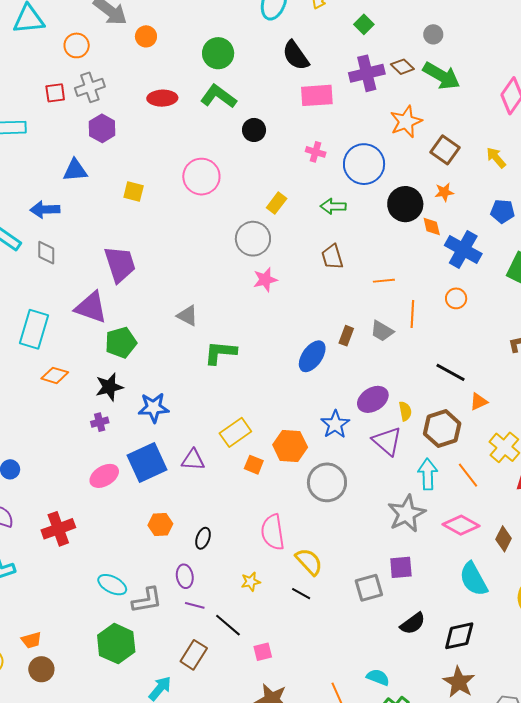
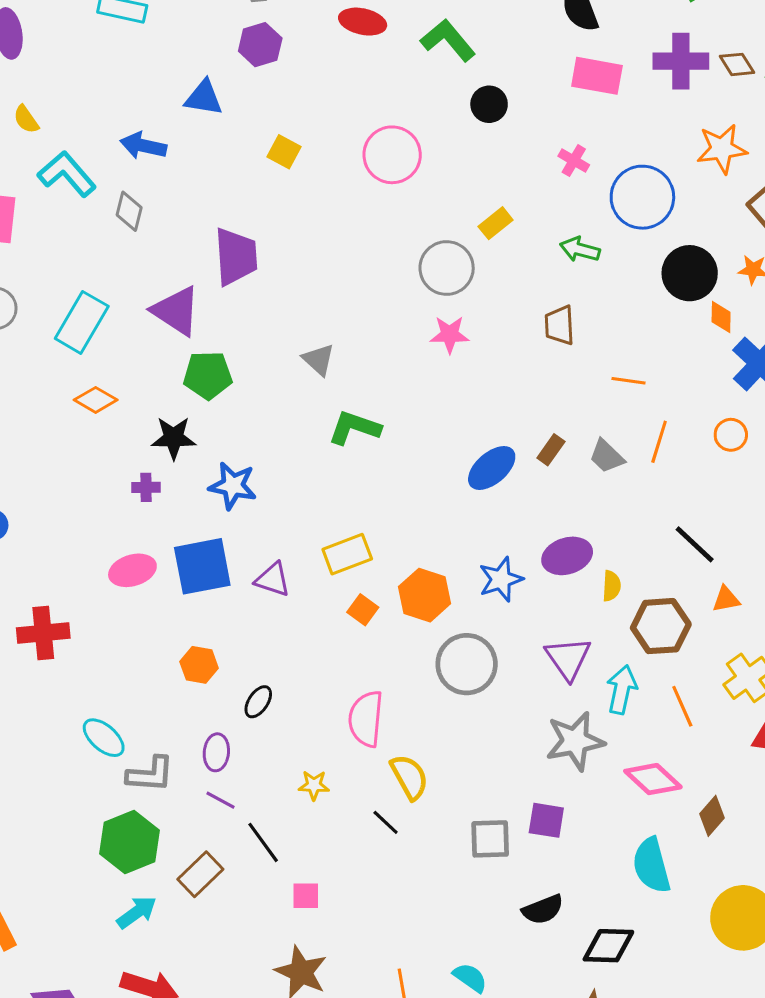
purple triangle: (387, 441) -> (568, 658), moved
green hexagon: (116, 644) -> (130, 842), moved

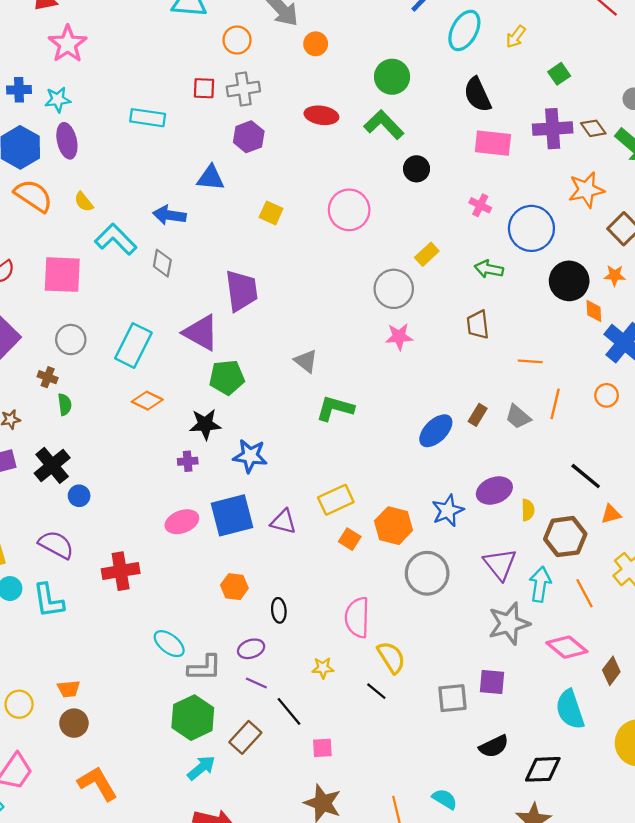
black ellipse: (258, 702) -> (279, 610), turned -35
purple ellipse: (216, 752) -> (251, 649), turned 70

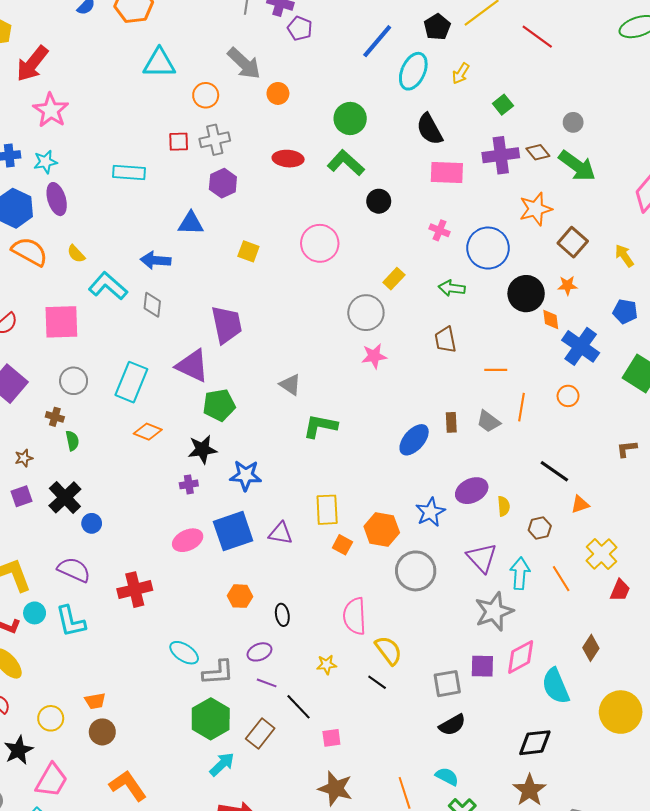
brown rectangle: (478, 415) -> (451, 422), turned -30
yellow rectangle: (336, 500) -> (327, 510), turned -64
brown hexagon: (565, 537) -> (540, 528), size x0.6
pink diamond: (567, 647) -> (521, 657), moved, turned -63
black semicircle: (494, 746) -> (452, 725), moved

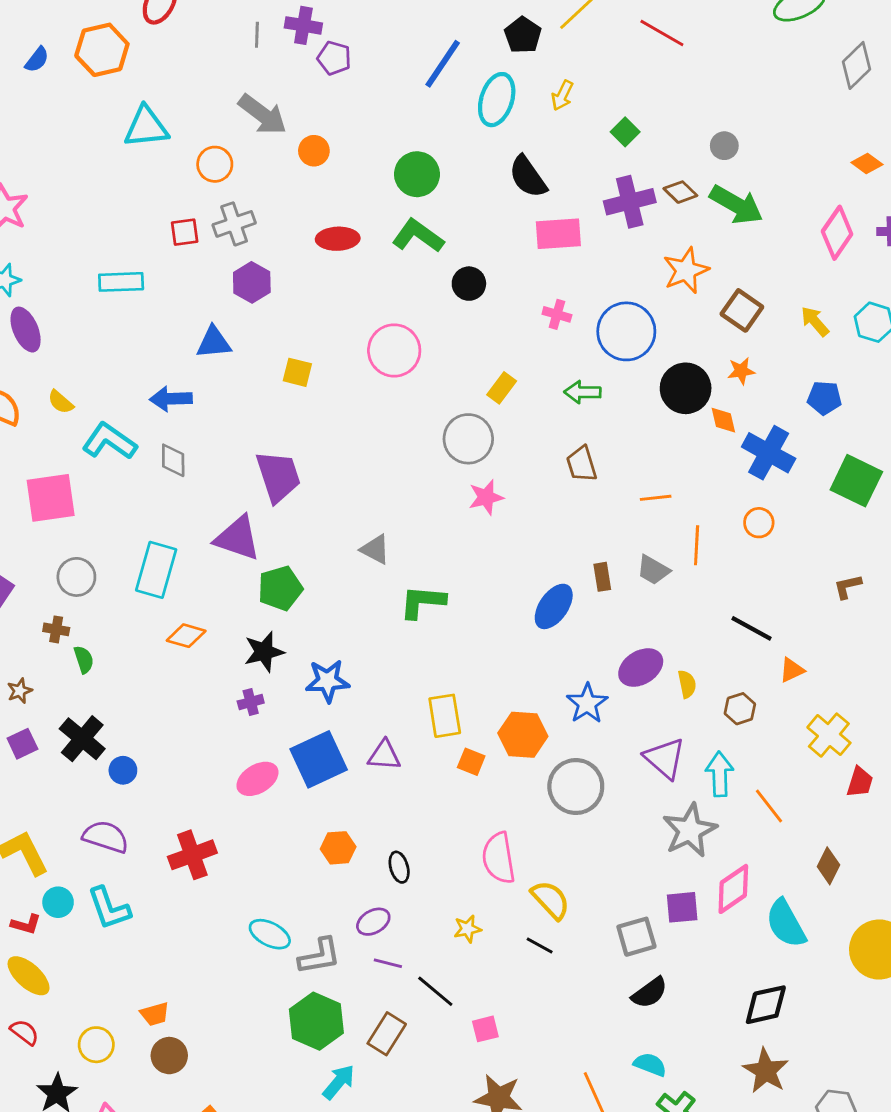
orange line: (561, 579) -> (769, 806), moved

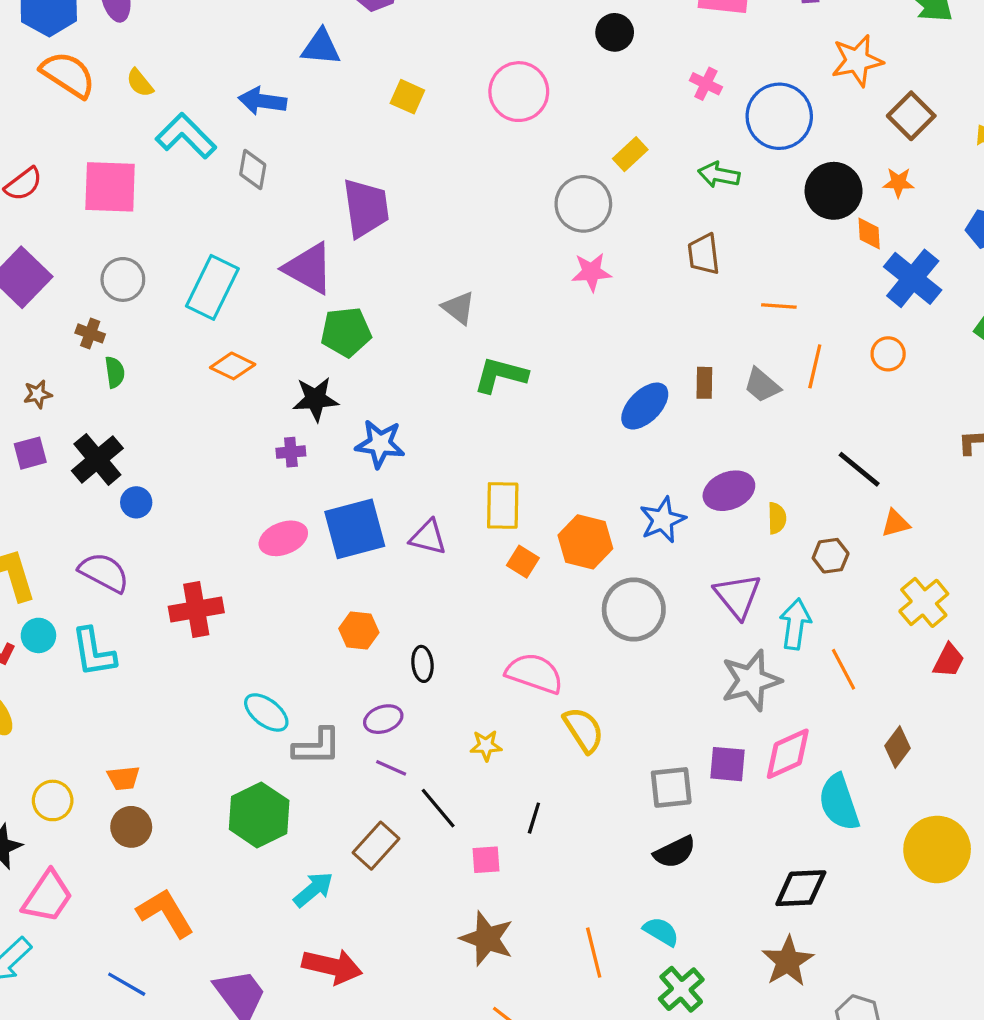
pink semicircle: (499, 858) -> (534, 673), turned 108
black line: (540, 946) -> (534, 818), moved, turned 68
green hexagon: (316, 1021) -> (259, 815), moved

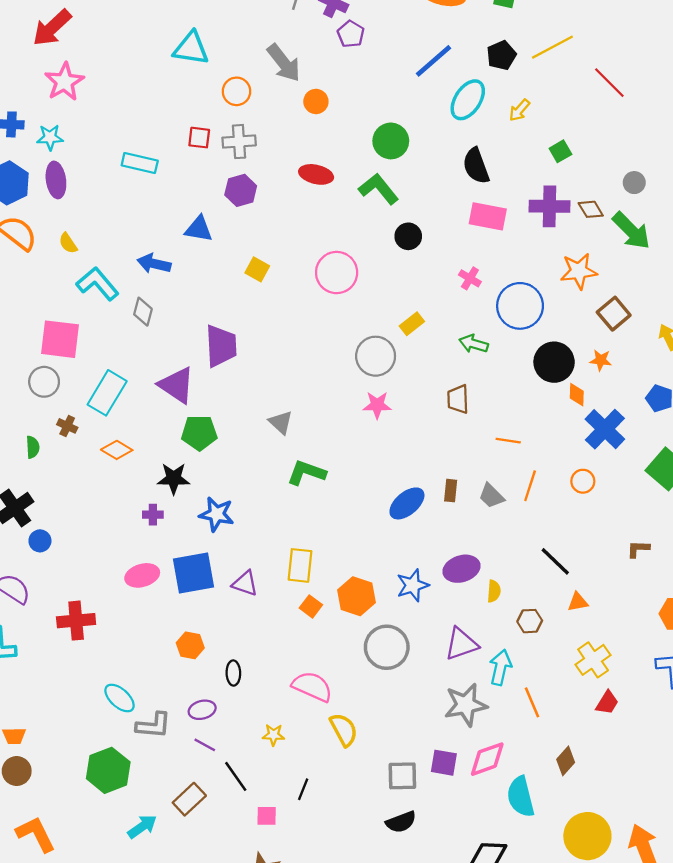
pink square: (110, 187) -> (60, 339), moved
brown cross: (90, 333) -> (67, 426), moved
purple triangle: (738, 596) -> (461, 644), turned 45

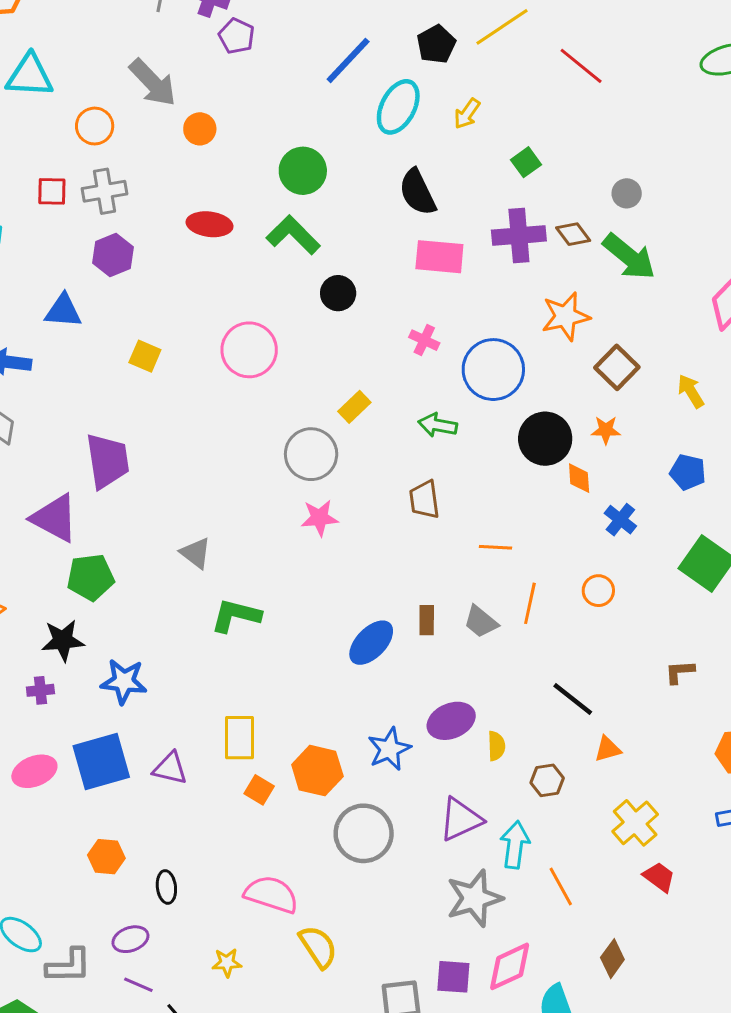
blue cross: (605, 429) -> (620, 520), size x0.6
red trapezoid: (607, 703) -> (659, 877), turned -80

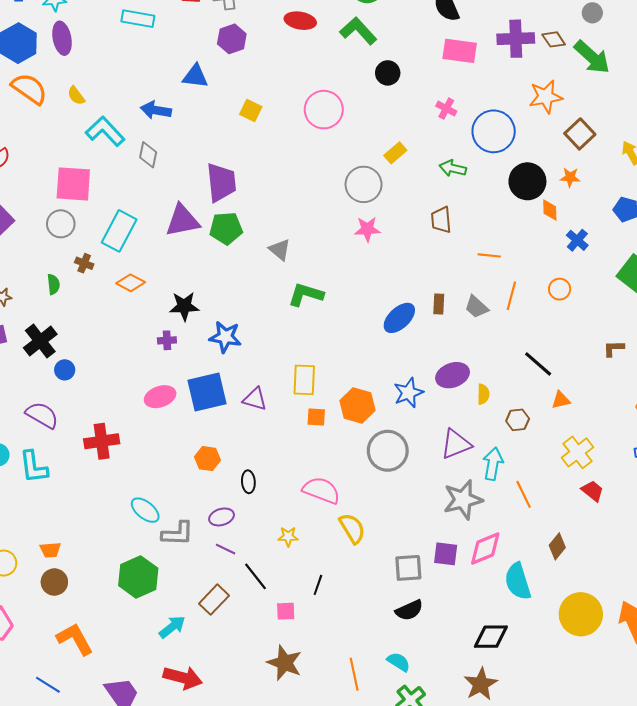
purple triangle: (55, 518) -> (182, 221), turned -42
green pentagon: (90, 577) -> (226, 228), moved
orange square: (259, 790) -> (316, 417), turned -30

